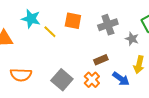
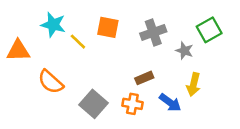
orange semicircle: (21, 75) -> (51, 82), moved, turned 40
orange cross: (92, 80) -> (132, 104), turned -35

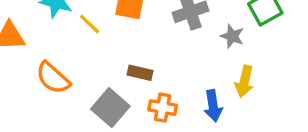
brown rectangle: (144, 78) -> (140, 73), moved, turned 36
blue arrow: (170, 103) -> (213, 106), turned 45

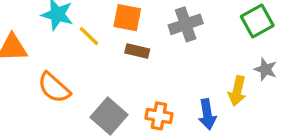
gray star: (232, 36) -> (266, 69), moved
brown rectangle: (140, 73) -> (137, 51), moved

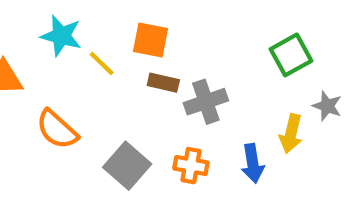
green square: (257, 21) -> (291, 55), moved
gray cross: (186, 24) -> (206, 102), moved

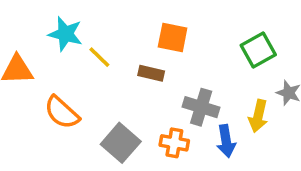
orange square: (151, 40) -> (173, 38), moved
gray cross: (206, 102) -> (201, 107), moved, turned 36

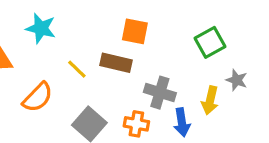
yellow line: (99, 57) -> (77, 69), moved
brown rectangle: (151, 73) -> (116, 63), size x1.4
orange semicircle: (62, 112) -> (38, 97), turned -88

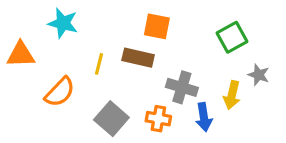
yellow line: (77, 69) -> (99, 64), turned 60

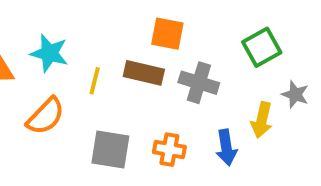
cyan star: (63, 23) -> (49, 53), moved
gray cross: (182, 87) -> (199, 83), moved
gray square: (111, 119) -> (110, 150), turned -32

